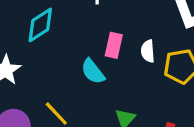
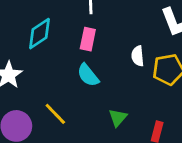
pink rectangle: (114, 45) -> (88, 39), moved

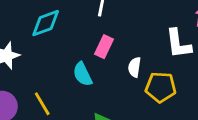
pink rectangle: (88, 39) -> (104, 47), moved

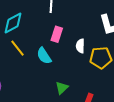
yellow line: (42, 104) -> (18, 48), moved

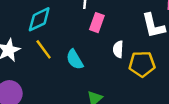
pink rectangle: (57, 34) -> (97, 23), moved

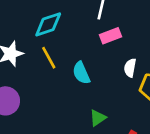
pink rectangle: (97, 23) -> (111, 36), turned 42

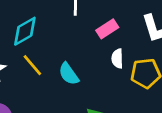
pink rectangle: (111, 36) -> (107, 29), moved

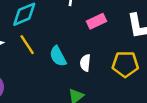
white semicircle: (117, 59) -> (85, 63), moved

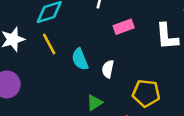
yellow pentagon: (125, 64) -> (146, 93), moved

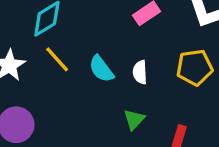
yellow pentagon: (146, 93) -> (195, 67), moved

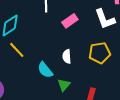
cyan semicircle: (101, 69) -> (45, 70), moved

